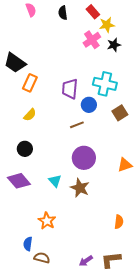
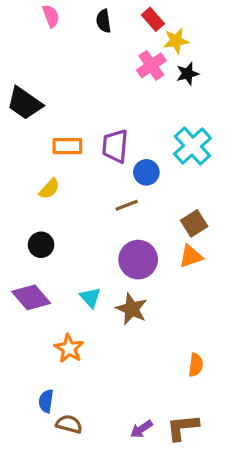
orange rectangle: (30, 83) -> (67, 146), moved, turned 66
cyan cross: (105, 84) -> (192, 146), moved, turned 35
brown square: (120, 113) -> (194, 223), moved
orange triangle: (125, 165) -> (191, 256), moved
orange star: (47, 221) -> (69, 348), moved

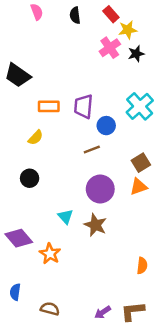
purple diamond: (31, 297) -> (19, 238), moved
blue semicircle: (46, 401) -> (15, 292), moved

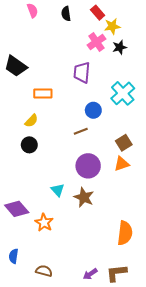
purple trapezoid: (83, 106) -> (82, 72), moved
black circle: (30, 178) -> (29, 145), moved
orange semicircle: (142, 266) -> (125, 233), size x1.6

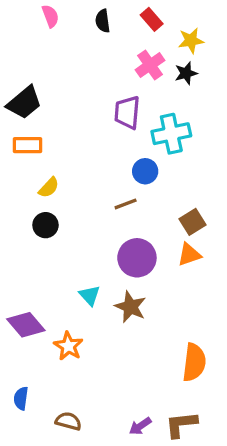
yellow star: (112, 26) -> (191, 41), moved
black trapezoid: (16, 66) -> (24, 103), turned -75
orange rectangle: (43, 93) -> (28, 145), moved
cyan cross: (123, 93) -> (171, 134), moved, turned 30

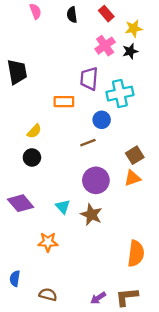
black trapezoid: (24, 103) -> (17, 72), turned -60
orange rectangle: (28, 145) -> (64, 102), moved
purple diamond: (26, 325) -> (21, 203), moved
orange star: (68, 346) -> (48, 242), turned -30

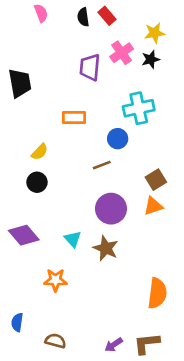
red rectangle: (106, 14) -> (107, 16), moved
purple trapezoid: (89, 79) -> (90, 67), moved

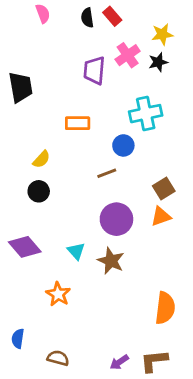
orange star: (55, 280) -> (58, 294), turned 30

